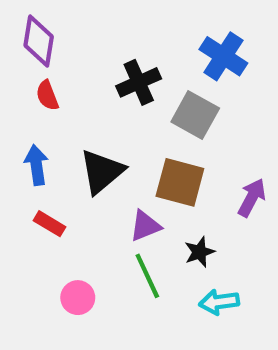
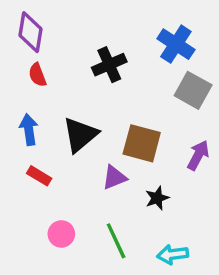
gray square: (195, 115) -> (193, 90), moved
green line: (147, 276) -> (116, 241), moved
cyan arrow: (219, 302) -> (173, 254), moved

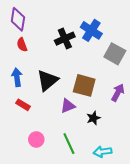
blue cross: (176, 44) -> (91, 30), moved

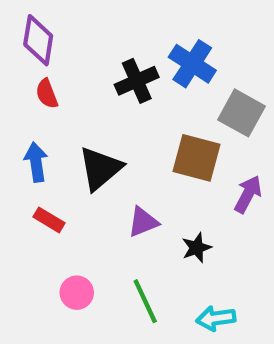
brown square: (84, 85) -> (197, 158), moved

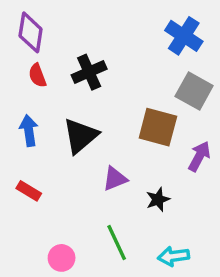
blue cross: (192, 64) -> (184, 36), moved
black cross: (137, 81) -> (89, 72), moved
red rectangle: (49, 220) -> (29, 191), moved
pink circle: (77, 293) -> (62, 258), moved

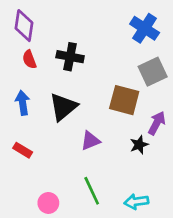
black cross: (89, 72) -> (70, 57), turned 35
gray square: (194, 91) -> (153, 72), turned 36
black star: (158, 199) -> (139, 145), moved

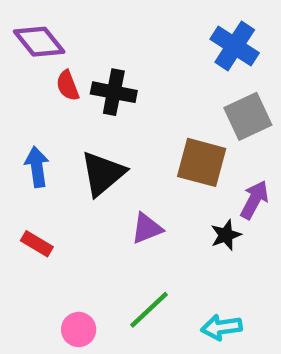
purple diamond: (24, 26) -> (39, 42), turned -48
red semicircle: (29, 59) -> (68, 86), moved
green line: (92, 191) -> (149, 310), turned 72

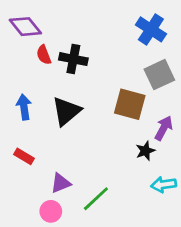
purple triangle: (147, 228) -> (61, 183), moved
cyan arrow: (221, 327) -> (164, 185), moved

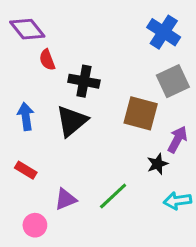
black cross: (73, 59) -> (84, 81), moved
green line: (96, 199) -> (113, 196), moved
pink circle: (51, 211) -> (35, 225), moved

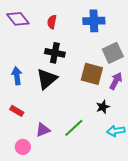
blue cross: (164, 32) -> (94, 21), moved, turned -35
red semicircle: (47, 60) -> (52, 22), moved, turned 32
purple arrow: (177, 139) -> (116, 81), moved

